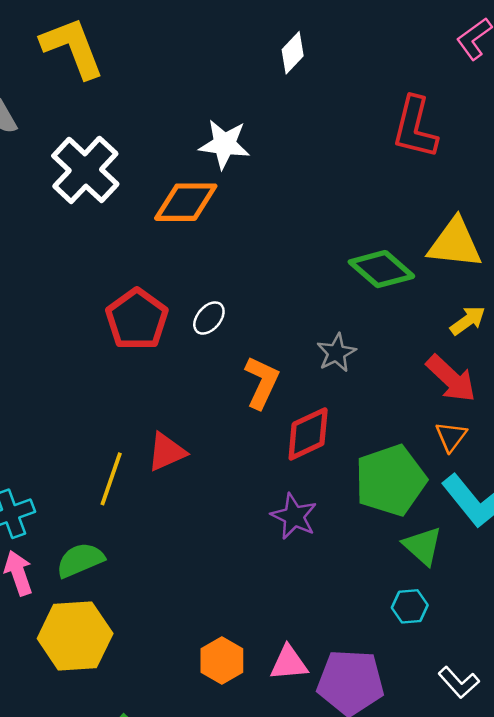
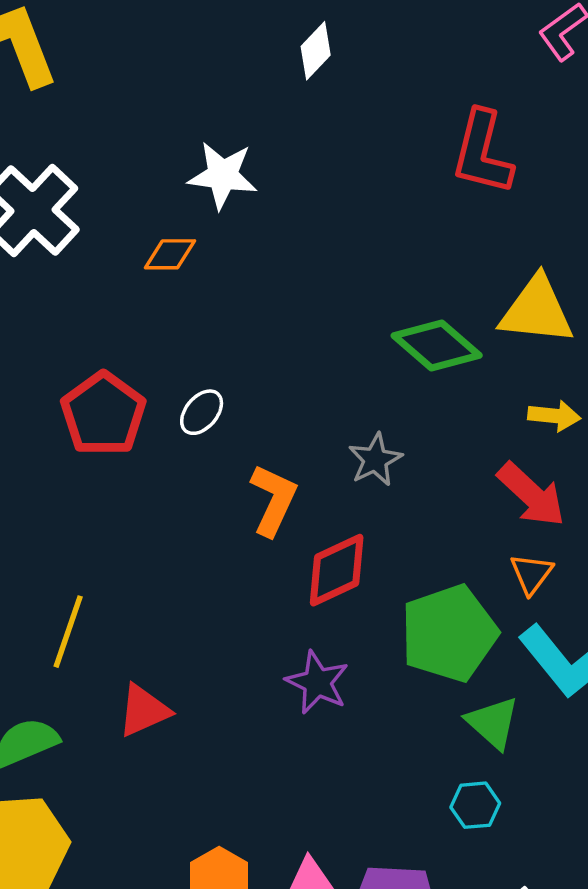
orange diamond: (186, 202) -> (170, 254), size x0.6
yellow arrow: (468, 321) -> (554, 416), turned 42
red triangle: (166, 452) -> (144, 710), moved

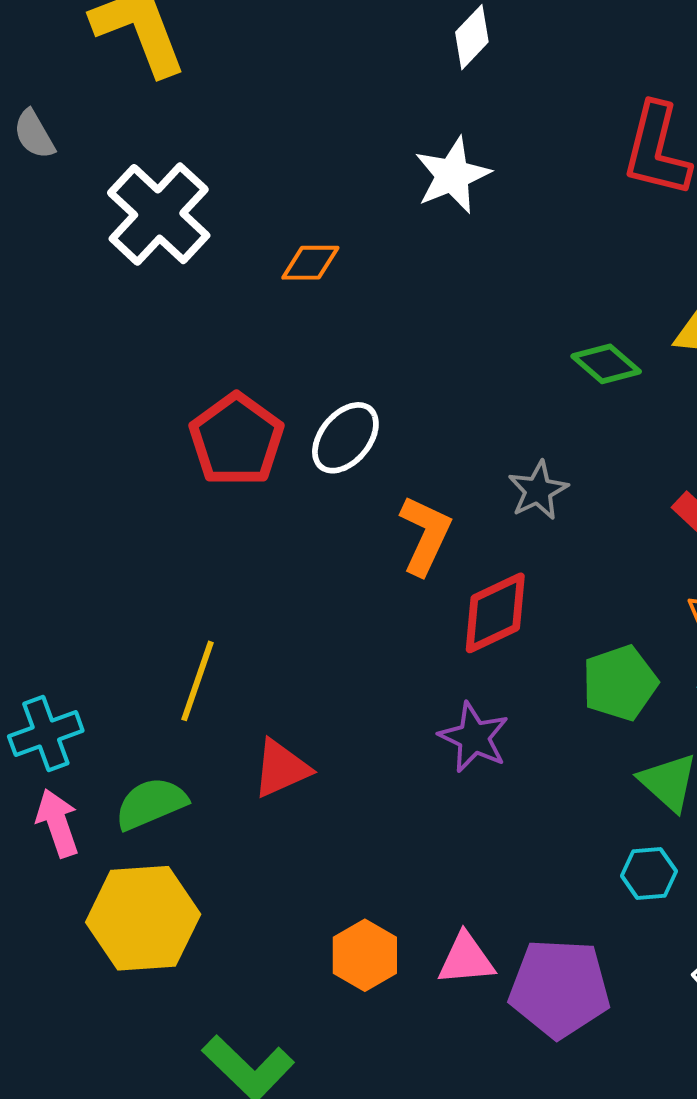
white star: (223, 175) -> (452, 175), moved, turned -30
green diamond: (437, 346) -> (606, 364), size x0.7
white ellipse: (202, 412) -> (345, 438), size x1.4
green pentagon: (449, 633) -> (620, 683), size x0.7

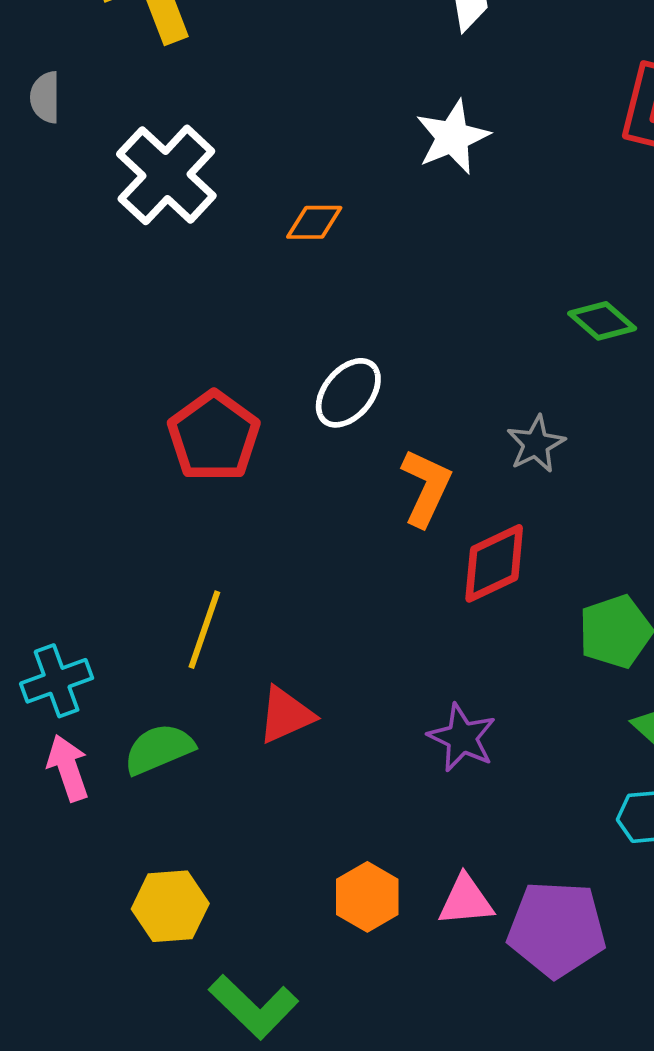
gray semicircle: (34, 134) -> (45, 97), turned 30
red pentagon: (236, 440) -> (214, 436), moved
purple star: (474, 737) -> (462, 738), moved
yellow hexagon: (143, 918) -> (170, 906), moved, size x0.7

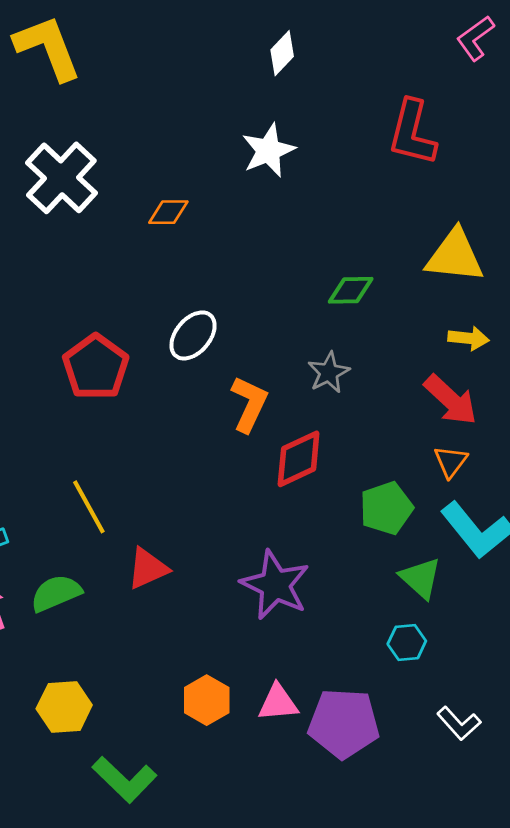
green diamond: (602, 321) -> (351, 290), moved, turned -42
yellow line: (204, 630) -> (89, 507), turned -48
purple star: (462, 738) -> (275, 585), size x1.4

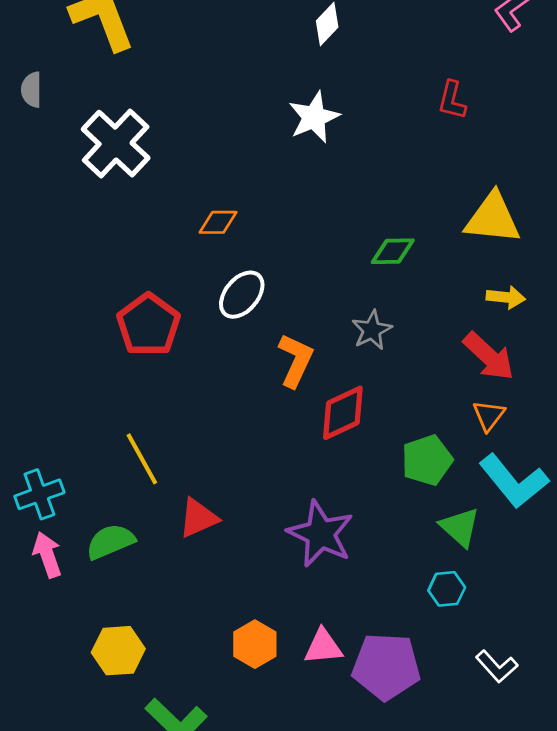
red L-shape: (412, 133) -> (452, 100), size x0.6
orange diamond: (168, 212) -> (218, 222), moved

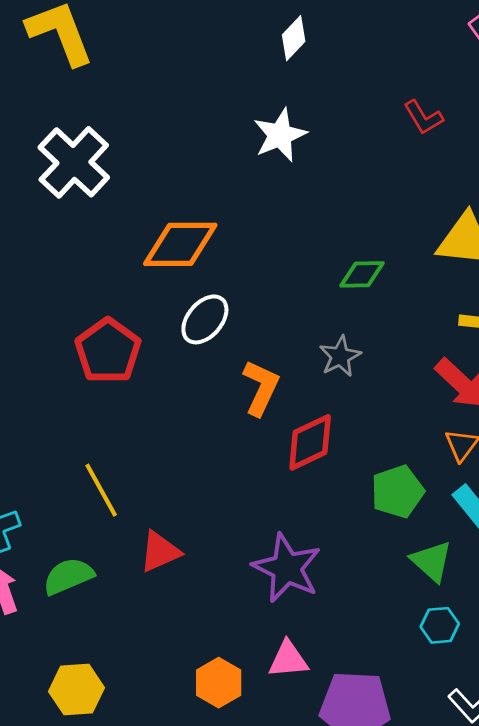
red L-shape: (452, 100) -> (423, 117), turned -45
orange diamond: (218, 222) -> (180, 244), size x1.8
cyan hexagon: (447, 589) -> (440, 625), moved
pink triangle: (323, 647) -> (288, 659), moved

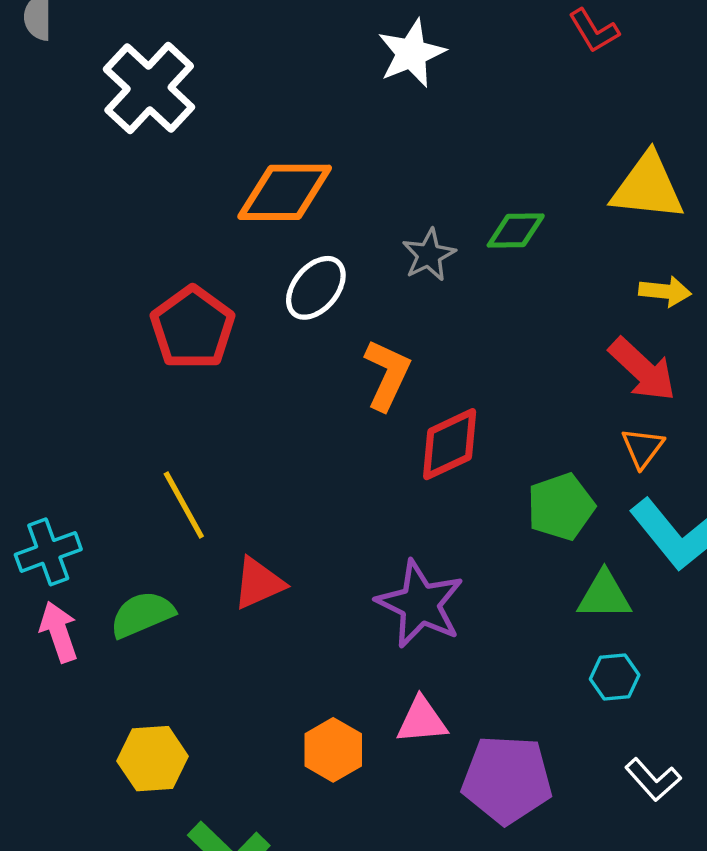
gray star: (340, 356) -> (429, 255), moved
green triangle: (432, 561) -> (604, 595), turned -42

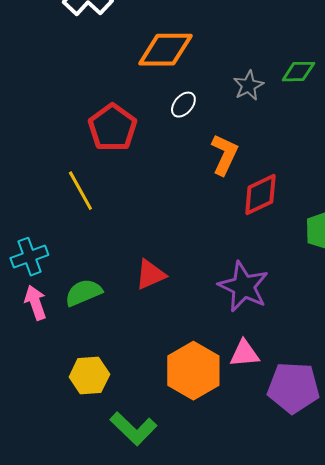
white ellipse: (316, 288) -> (183, 105), size x0.7
yellow line: (184, 505) -> (80, 191), moved
orange hexagon: (333, 750) -> (193, 371), size x1.6

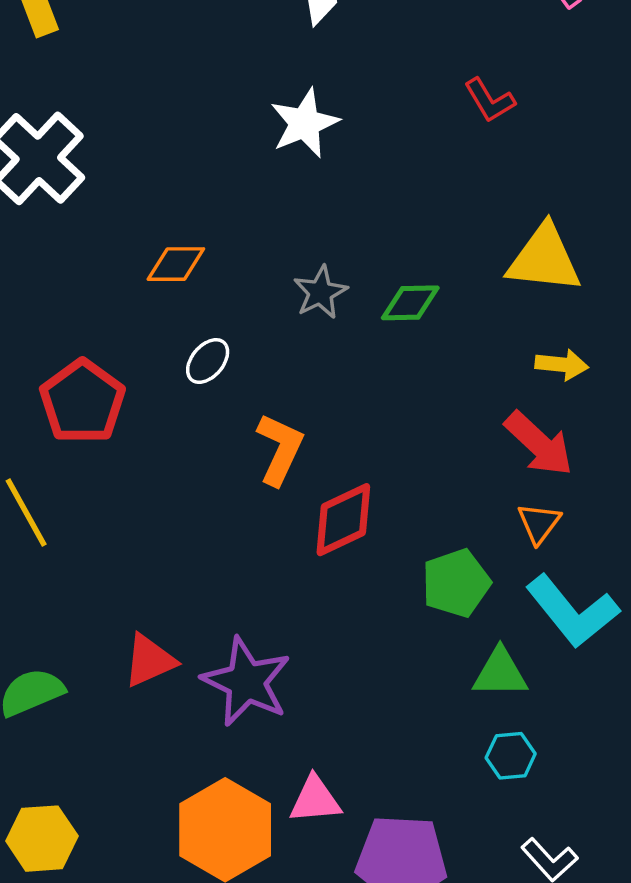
orange diamond: (165, 50) -> (176, 264), size x0.6
gray star: (248, 86) -> (320, 292), moved
purple star: (243, 287) -> (246, 682), moved

